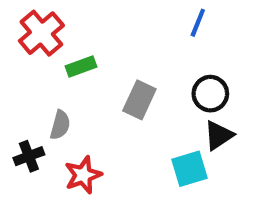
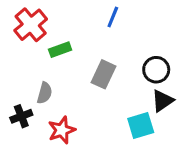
blue line: (198, 23) -> (113, 17), moved

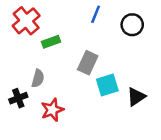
black circle: (156, 70) -> (132, 25), moved
black triangle: (162, 101) -> (136, 97), moved
cyan square: (141, 126) -> (107, 85), moved

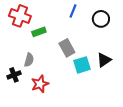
red cross: (26, 21) -> (20, 16), turned -30
gray rectangle: (88, 63) -> (67, 48), turned -54
black triangle: (136, 97) -> (104, 60), moved

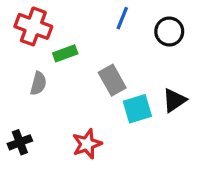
gray semicircle: (29, 60) -> (38, 84), moved
black cross: (14, 75) -> (20, 142), moved
red star: (40, 84) -> (87, 144), moved

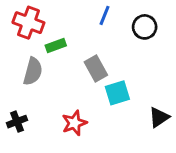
gray semicircle: (38, 84) -> (33, 71), size x1.4
black triangle: (174, 100) -> (159, 117), moved

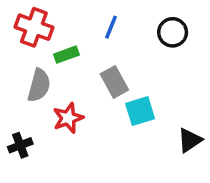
blue line: (104, 15) -> (111, 27), moved
red star: (74, 123) -> (68, 118), moved

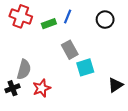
green rectangle: (66, 55) -> (49, 24), moved
gray semicircle: (39, 85) -> (24, 69), moved
red star: (68, 118) -> (42, 88), moved

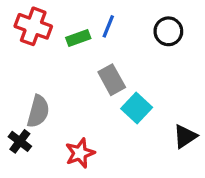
cyan square: (85, 67) -> (137, 108), turned -30
black cross: (12, 88) -> (20, 141), turned -32
red star: (42, 88) -> (80, 153), moved

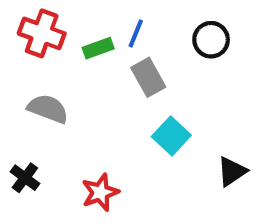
gray rectangle: (112, 80) -> (148, 77), moved
gray semicircle: (38, 111) -> (48, 109), moved, turned -84

